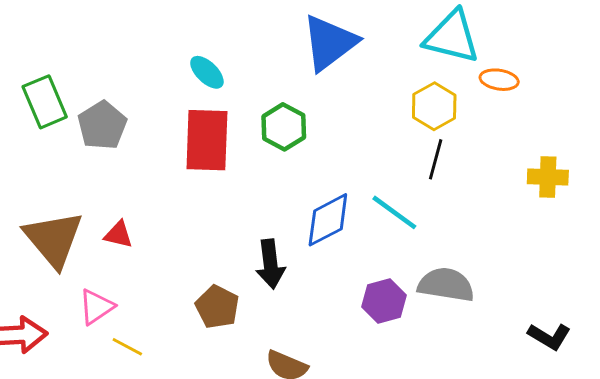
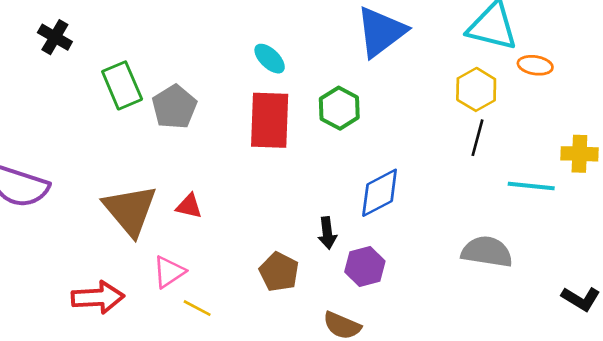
cyan line: (394, 212) -> (531, 186), moved, turned -30
black arrow: (270, 264) -> (327, 233), size x0.7
purple hexagon: (384, 301) -> (365, 266), moved

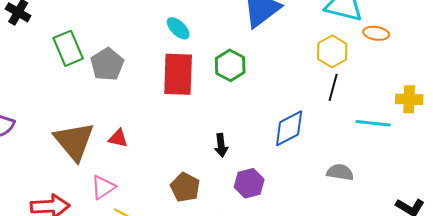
blue diamond: (380, 193) -> (289, 128), moved
black arrow: (327, 233) -> (221, 145), moved
gray semicircle: (487, 252) -> (340, 172), size x0.7

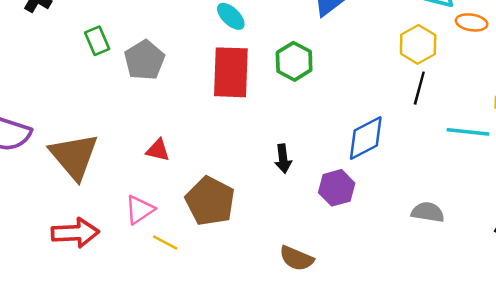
green rectangle: (68, 48) -> (97, 41), size x0.7
brown triangle: (74, 141) -> (74, 156), moved
gray semicircle: (340, 172) -> (428, 212), moved
purple hexagon: (249, 183) -> (337, 188), moved
brown pentagon: (185, 187) -> (210, 201), moved, size x1.4

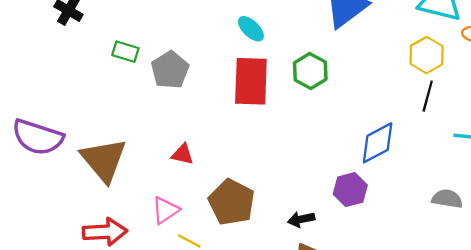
green rectangle: (97, 41) -> (125, 52), turned -50
black arrow: (283, 159) -> (301, 219), moved, turned 85
gray semicircle: (428, 212) -> (447, 199), moved

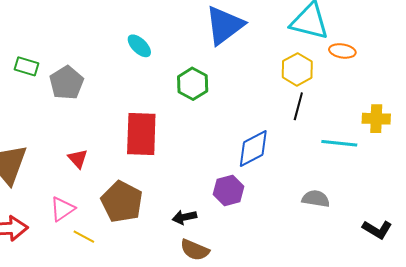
red rectangle: (251, 81) -> (141, 134), moved
red triangle: (182, 154) -> (78, 159), turned 35

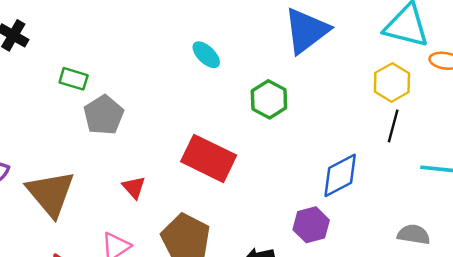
gray pentagon: (66, 83) -> (104, 115), moved
red rectangle: (141, 134) -> (209, 158), turned -66

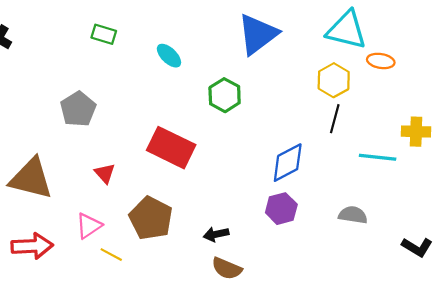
green rectangle: (74, 79) -> (104, 34), moved
brown triangle: (51, 193) -> (31, 179), turned -36
purple hexagon: (311, 225) -> (281, 209), moved

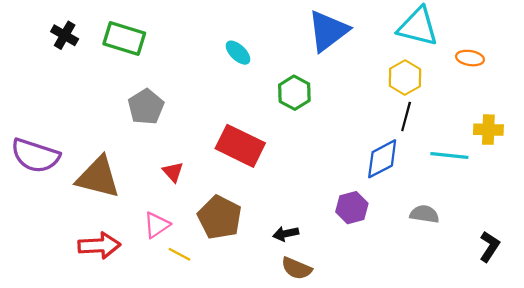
green rectangle: (104, 34) -> (124, 39), moved, size x1.6
orange ellipse: (381, 61) -> (470, 58), moved
blue diamond: (288, 163) -> (382, 159), moved
black L-shape: (417, 247) -> (489, 247), turned -88

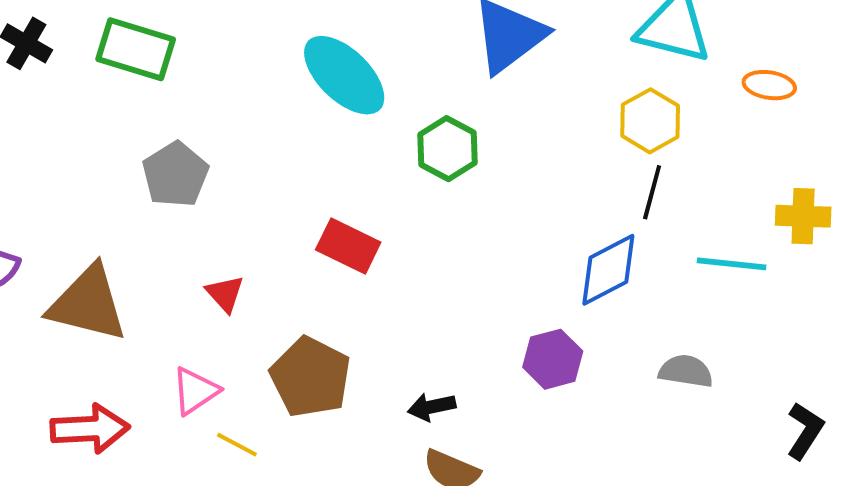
cyan ellipse: (238, 53) -> (344, 75), size x1.8
red rectangle: (240, 146) -> (348, 246), size x0.7

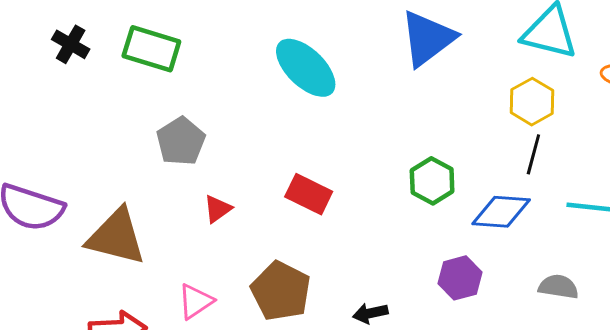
green hexagon: (447, 149) -> (432, 181), moved
blue diamond: (608, 270) -> (501, 212), turned 32
red triangle: (225, 294) -> (218, 209), moved, turned 36

